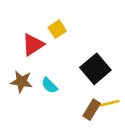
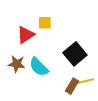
yellow square: (57, 29) -> (45, 23), turned 32
cyan semicircle: (50, 85) -> (39, 67), size x1.5

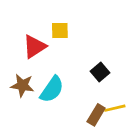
black square: (75, 54) -> (100, 72), size x0.6
cyan semicircle: (39, 67) -> (52, 89), turned -100

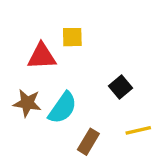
red triangle: (34, 47) -> (42, 56), turned 30
brown rectangle: (96, 115) -> (88, 142), moved

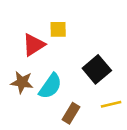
red triangle: (42, 56) -> (34, 45), turned -30
black square: (121, 87) -> (97, 69), size x1.5

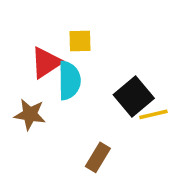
cyan semicircle: (50, 86) -> (69, 80), moved, turned -36
yellow line: (111, 104) -> (153, 114), moved

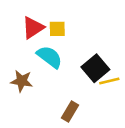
red triangle: (46, 63) -> (33, 28), moved
cyan semicircle: (69, 80) -> (50, 57), turned -52

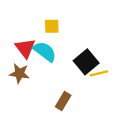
red triangle: (33, 28) -> (25, 48), moved, turned -35

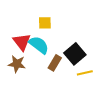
yellow line: (99, 73) -> (85, 73), moved
brown rectangle: (63, 101) -> (55, 63), moved

